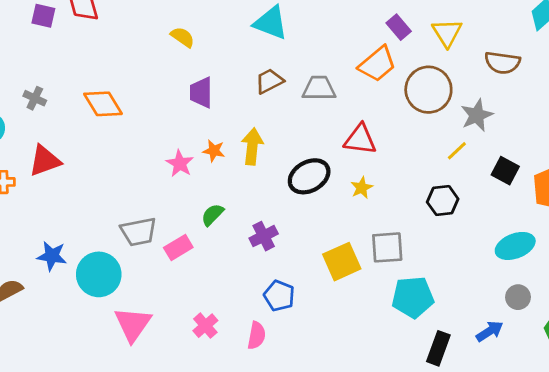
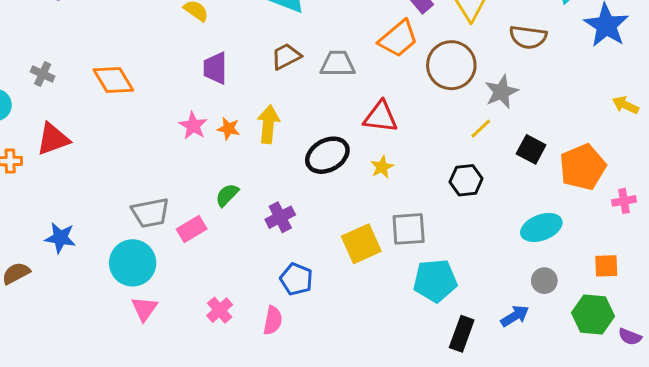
pink star: (180, 164) -> (193, 126), moved
cyan circle: (99, 274) -> (133, 263), moved
pink triangle: (133, 324) -> (144, 309), size x0.7

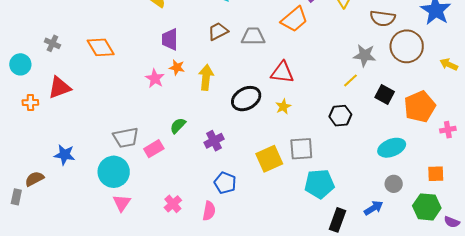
brown circle: (451, 65) -> (407, 46), moved
gray star: (501, 92) -> (365, 55), turned 30
orange star: (229, 129) -> (177, 67), moved

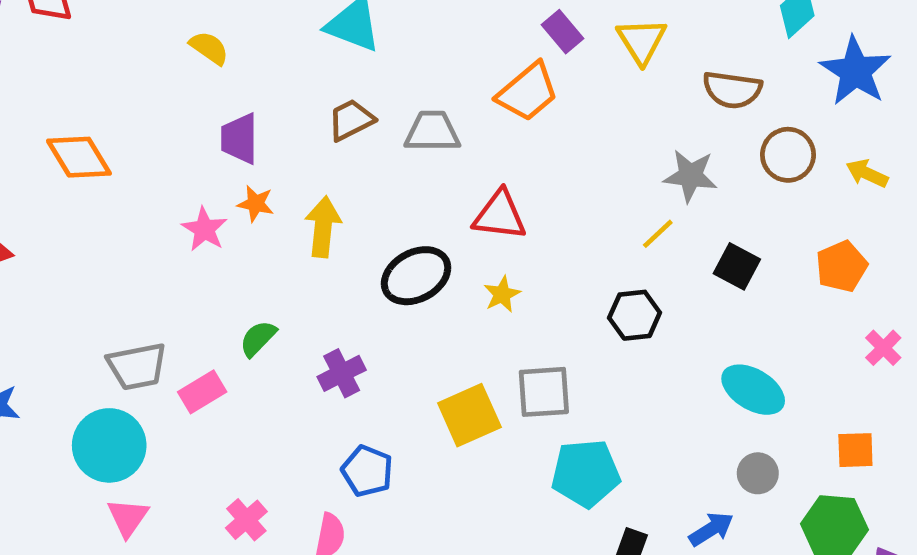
brown circle: (407, 46) -> (788, 155), size x0.7
yellow arrow: (449, 64) -> (867, 173), moved
orange pentagon: (420, 107) -> (841, 266), moved, size x0.7
pink cross: (448, 130) -> (883, 348), turned -35
cyan ellipse: (392, 148) -> (753, 390), turned 52

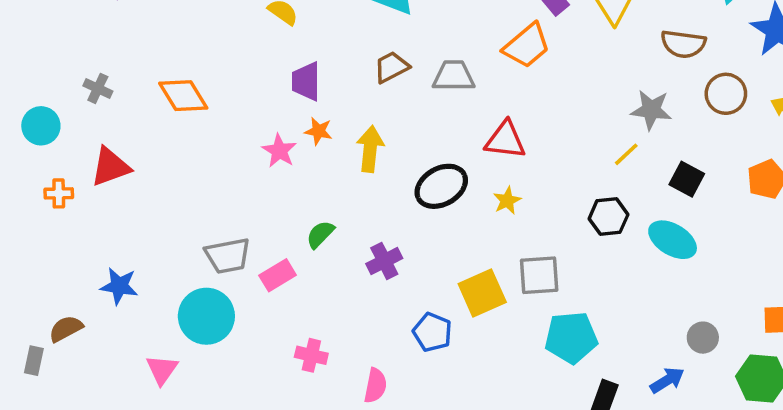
cyan ellipse: (753, 390) -> (673, 240), moved
blue pentagon: (367, 471) -> (432, 332), moved
pink triangle: (128, 517) -> (162, 370), moved
pink cross: (246, 520) -> (311, 355), moved, turned -36

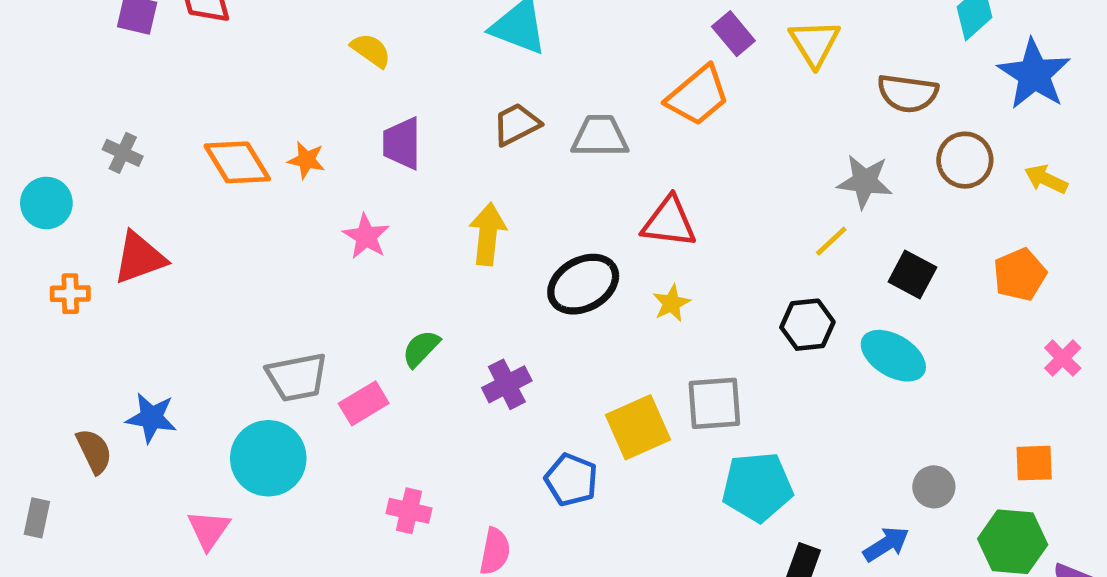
orange star: (318, 131) -> (306, 160), moved
brown semicircle: (66, 329) -> (94, 451), moved, turned 92

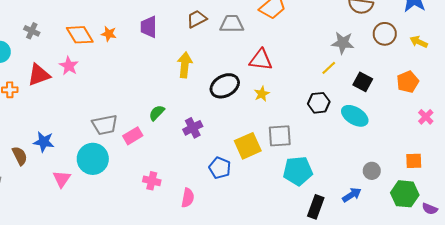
pink star: (366, 236) -> (69, 66), moved
pink triangle: (209, 530) -> (62, 179), moved

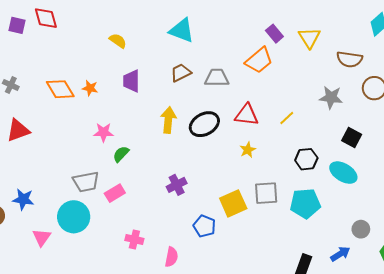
pink star: (69, 66) -> (103, 132), moved, turned -30
yellow line: (329, 68) -> (287, 118), moved
black ellipse: (225, 86) -> (204, 124), moved
green semicircle: (157, 113) -> (121, 154), moved
cyan pentagon: (298, 171) -> (305, 203), moved

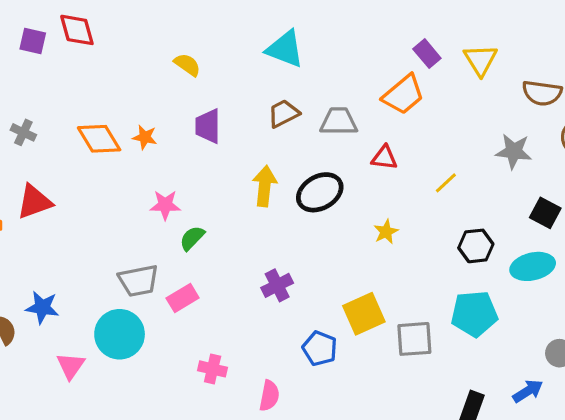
red triangle: (247, 115) -> (384, 158), moved, size x0.7
cyan ellipse: (343, 173) -> (533, 266), turned -44
gray square: (266, 193) -> (414, 339), moved

